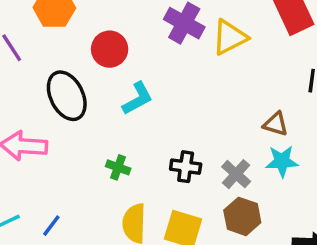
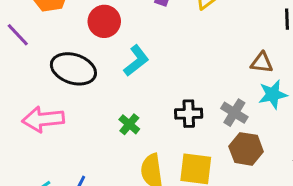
black ellipse: (67, 96) -> (73, 69), turned -36
green cross: (118, 167) -> (129, 124), turned 30

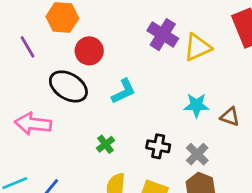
red circle: (104, 21) -> (89, 51), moved
cyan star: (273, 94) -> (196, 105), moved

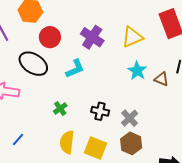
purple cross: (163, 35) -> (92, 37), moved
cyan star: (196, 105) -> (137, 71), moved, turned 30
brown triangle: (230, 117) -> (161, 79), moved

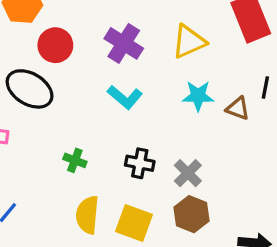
cyan L-shape: (75, 69) -> (125, 97), moved, turned 65
cyan star: (137, 71) -> (198, 96), turned -30
green cross: (60, 108) -> (75, 160), turned -32

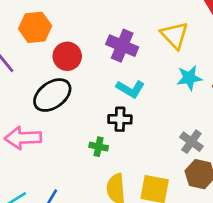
yellow triangle: (189, 42) -> (175, 35), turned -40
black ellipse: (30, 89) -> (52, 95), turned -57
black cross: (140, 163) -> (120, 119), moved

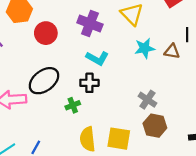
black ellipse: (52, 95) -> (44, 81), moved
green cross: (99, 147) -> (73, 105), turned -32

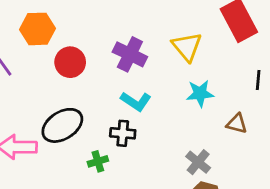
brown triangle: (172, 51) -> (237, 124), moved

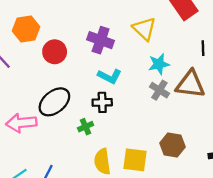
brown triangle: (237, 124) -> (190, 84), size x1.8
gray cross: (198, 162) -> (159, 90), moved

